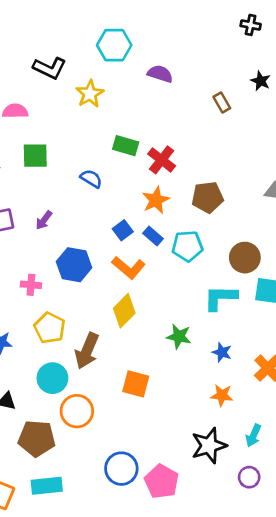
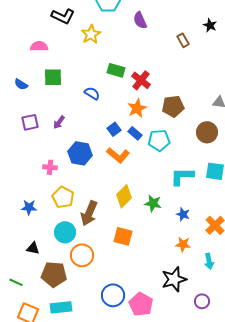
purple semicircle: (160, 74) -> (140, 20), turned -132
brown circle: (245, 258) -> (207, 132), moved
yellow diamond: (124, 311) -> (124, 196), moved
cyan arrow: (253, 436) -> (209, 261), moved, turned -35

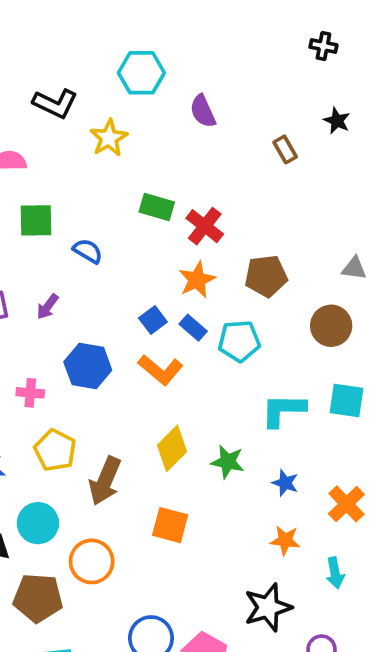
blue semicircle: (92, 93) -> (88, 251), moved
cyan circle: (65, 232) -> (38, 523), moved

